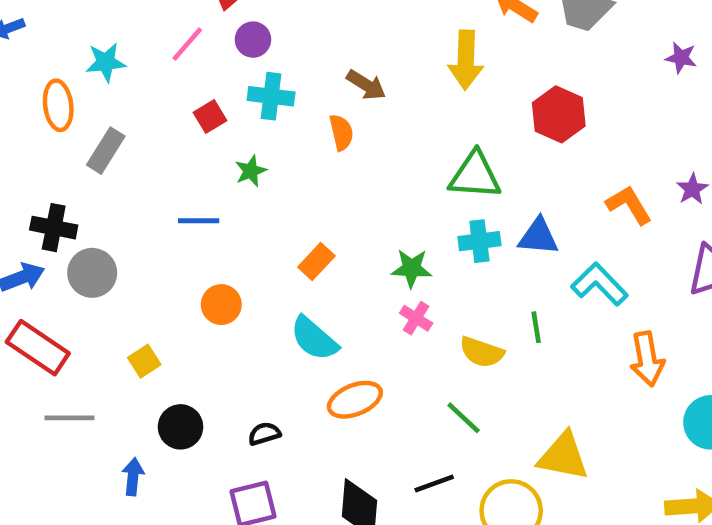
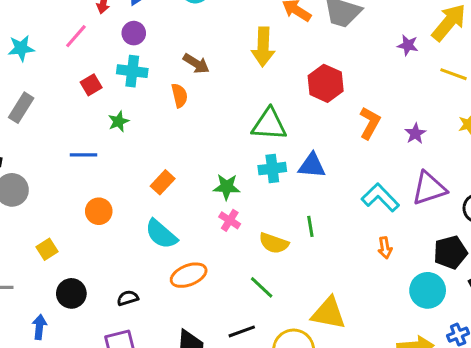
purple circle: (253, 40) -> (134, 33), moved
orange L-shape: (629, 205) -> (370, 123), moved, turned 60
cyan L-shape: (599, 284) -> (380, 198), moved
orange arrow: (647, 359) -> (385, 248), size x0.6

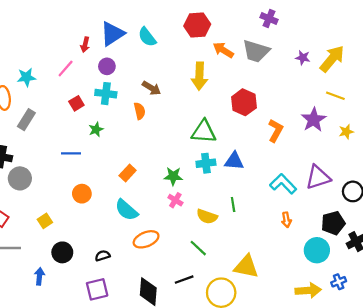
purple star: (408, 45) -> (303, 58), moved
purple star: (415, 134) -> (314, 120), moved, size x1.6

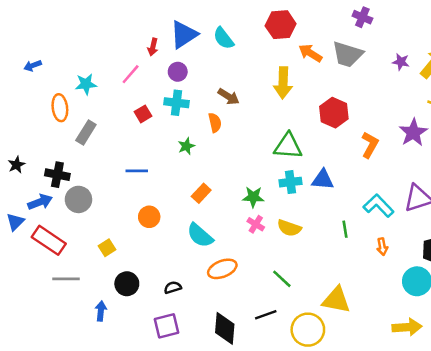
green star: (96, 129) -> (186, 146), moved
green line: (233, 205) -> (345, 229), moved
yellow semicircle: (207, 216) -> (289, 228), moved

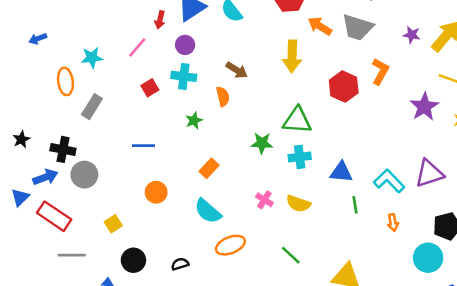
orange L-shape: (370, 145) -> (380, 71), moved
blue triangle: (323, 180) -> (341, 172), moved
green star: (253, 197) -> (262, 143), moved

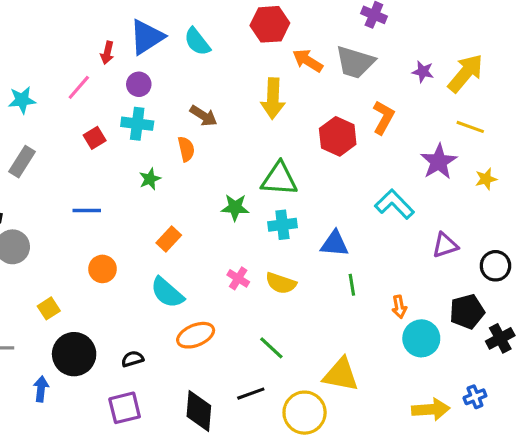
purple triangle: (429, 173) -> (445, 245), size x0.7
cyan L-shape: (389, 181) -> (394, 204), moved
cyan circle: (428, 258) -> (421, 338), moved
black circle: (133, 260) -> (74, 354), size x1.4

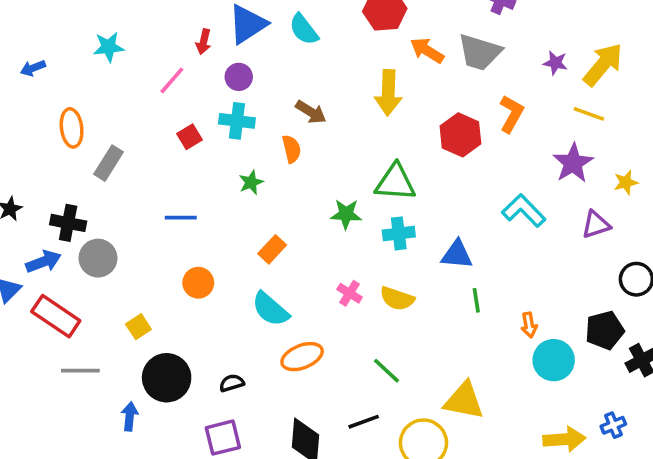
cyan star: (22, 100) -> (109, 47), moved
yellow line: (470, 127) -> (589, 114), moved
purple triangle: (445, 245) -> (596, 225), moved

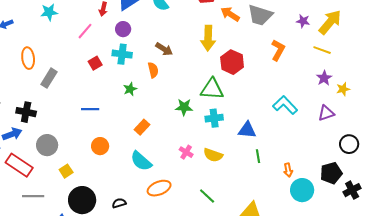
red hexagon: (460, 135) -> (232, 62), moved
purple star: (573, 163) -> (324, 78), moved, size x0.7
gray circle: (98, 258) -> (47, 145), moved

